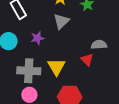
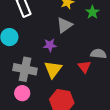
purple star: (37, 38) -> (50, 45), moved

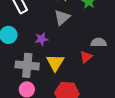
purple star: (50, 45) -> (42, 39), moved
red triangle: (84, 67) -> (86, 57), turned 32

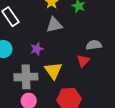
gray triangle: (62, 17) -> (54, 25), turned 36

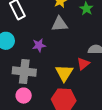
yellow triangle: (53, 71) -> (64, 73), moved

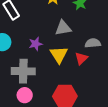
gray triangle: (60, 24) -> (63, 28), moved
yellow triangle: (64, 73) -> (59, 55), moved

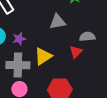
purple star: (36, 44) -> (19, 39), moved
yellow triangle: (59, 55) -> (43, 56), moved, turned 30

